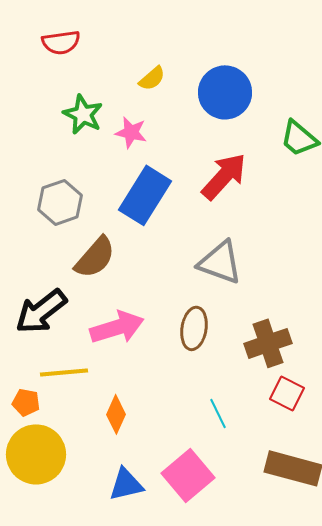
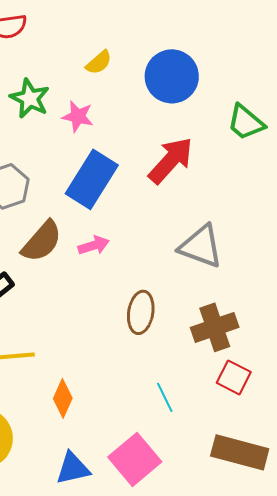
gray triangle: (220, 262) -> (201, 246), moved
pink arrow: (117, 327) -> (94, 245), moved, size x0.6

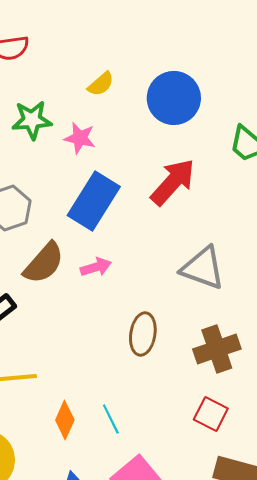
green star: (30, 98) -> (32, 120), turned -30
red square: (234, 377) -> (211, 414), moved
cyan line: (165, 397) -> (111, 419), moved

